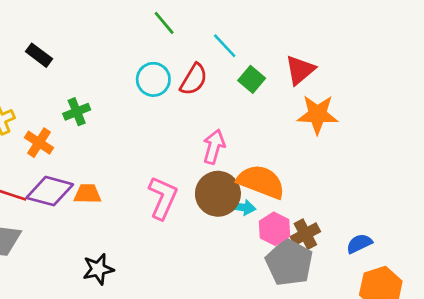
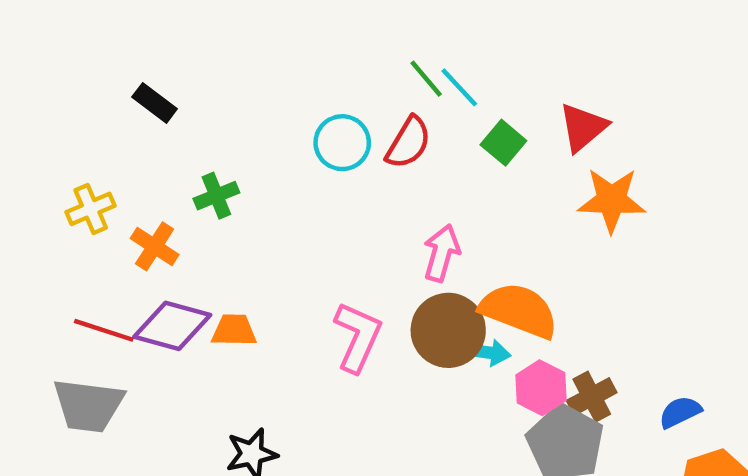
green line: (164, 23) -> (426, 79), moved

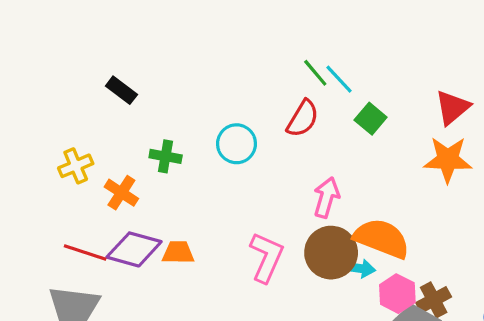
red triangle: (583, 127) -> (453, 108), moved
cyan circle: (342, 143) -> (236, 144), moved
green cross: (216, 196) -> (166, 156), turned 32

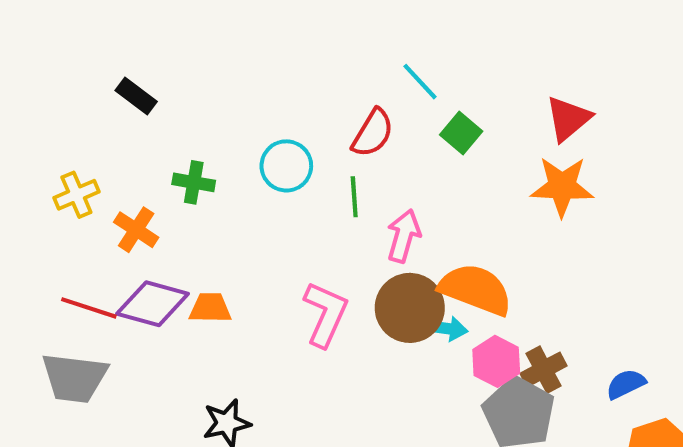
green line: (315, 73) -> (354, 197), moved, turned 36

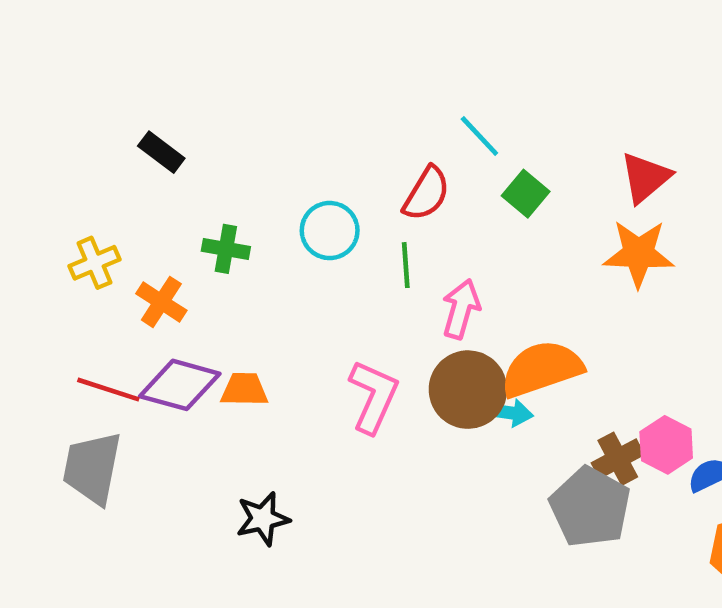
orange semicircle: (476, 289) -> (542, 369), turned -40
pink hexagon: (496, 361) -> (666, 445), moved
gray trapezoid: (74, 378) -> (92, 468), turned 94

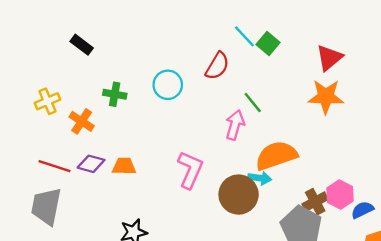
green square: (526, 194) -> (268, 44), moved
green line: (406, 265) -> (253, 102), moved, turned -35
purple diamond: (180, 385) -> (91, 164), size x0.7
brown circle: (468, 390) -> (239, 195), moved

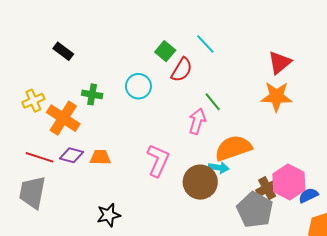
green square: (268, 44) -> (165, 51), moved
orange cross: (82, 121) -> (63, 118), size x1.5
pink hexagon: (340, 195) -> (289, 182), size x1.4

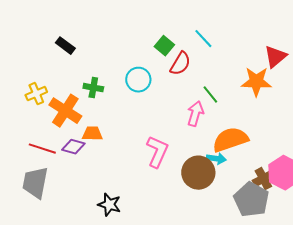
orange star: (276, 97) -> (256, 82), moved
orange trapezoid: (100, 157) -> (92, 134), moved
black star: (109, 215) -> (109, 205), turned 30

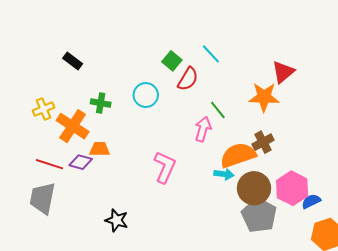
brown circle: (198, 173) -> (254, 188), moved
brown cross: (263, 179) -> (263, 142), moved

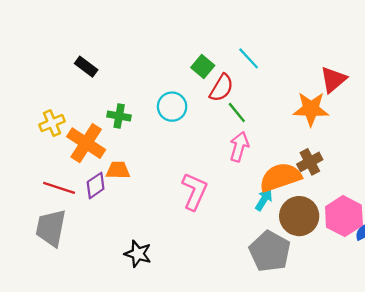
green line: (218, 110) -> (237, 113), moved
purple diamond: (81, 162) -> (96, 185), turned -50
cyan arrow: (224, 174) -> (264, 200), turned -66
gray pentagon: (259, 215) -> (270, 251), moved

